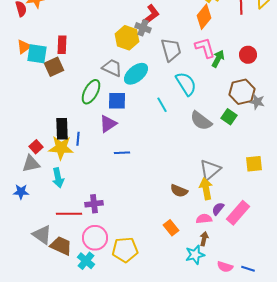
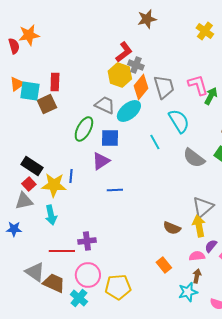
red L-shape: (151, 15) -> (124, 52), moved
orange diamond: (204, 17) -> (141, 87), moved
black rectangle: (62, 129) -> (32, 166), moved, turned -55

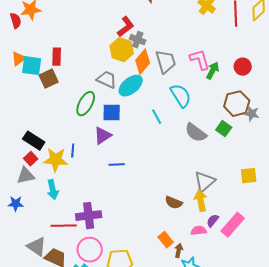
purple cross: (87, 241) -> (89, 216), size x1.4
brown arrow: (197, 276) -> (179, 251), moved

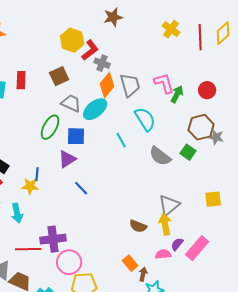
yellow hexagon: (122, 50) -> (72, 40), moved
brown square: (49, 79) -> (59, 76), moved
yellow star: (56, 160) -> (30, 186), moved, size x0.7
blue line: (117, 165) -> (81, 188), turned 49
pink circle: (90, 250) -> (69, 262), moved

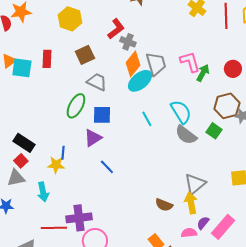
yellow hexagon: (72, 40) -> (70, 19), moved
cyan ellipse: (95, 109) -> (140, 81), moved
cyan semicircle: (145, 119) -> (181, 112), moved

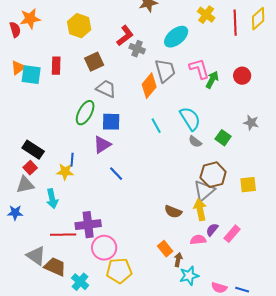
orange diamond: (133, 64) -> (149, 86), moved
cyan ellipse: (140, 81) -> (176, 37), moved
brown hexagon: (227, 106) -> (213, 175), moved
gray semicircle: (186, 135) -> (195, 142), size x0.6
pink rectangle: (223, 227) -> (232, 234), size x0.7

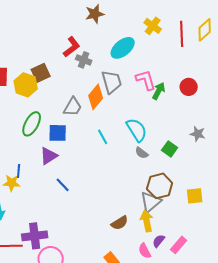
yellow hexagon: (79, 26) -> (26, 85), moved
gray trapezoid: (106, 89) -> (73, 107), moved, turned 95
brown semicircle: (173, 212) -> (120, 223), turned -54
pink semicircle: (198, 240) -> (145, 251), turned -112

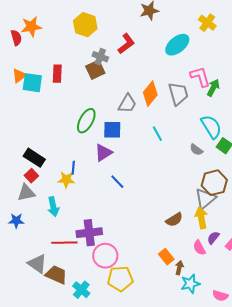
gray cross: (84, 60) -> (100, 57), moved
gray trapezoid: (112, 82) -> (178, 94), moved
yellow hexagon: (26, 85) -> (85, 25), moved
cyan semicircle: (137, 130) -> (211, 127), moved

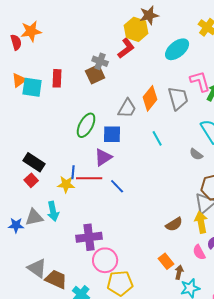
yellow hexagon: (85, 25) -> (136, 29), moved
gray triangle: (26, 193) -> (34, 217), moved
red line: (64, 243) -> (89, 178), moved

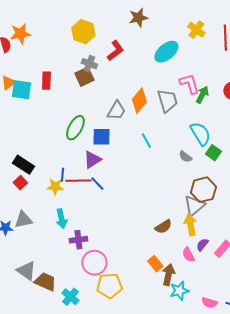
yellow hexagon: (136, 29) -> (83, 32), moved
blue line: (117, 186) -> (97, 184), moved
cyan arrow: (53, 211) -> (61, 219), moved
purple cross: (89, 237) -> (78, 240), size x0.7
brown arrow: (179, 272) -> (168, 275), size x1.5

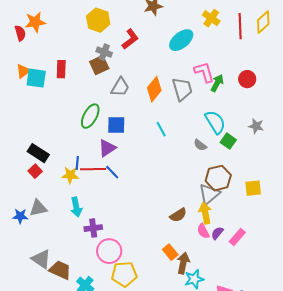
gray trapezoid: (116, 111) -> (120, 87), moved
pink semicircle: (188, 255) -> (203, 231), moved

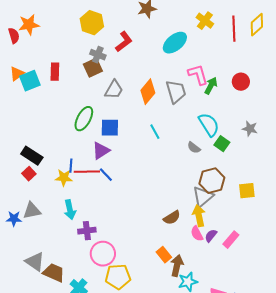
cyan square: (36, 78) -> (30, 81), turned -30

